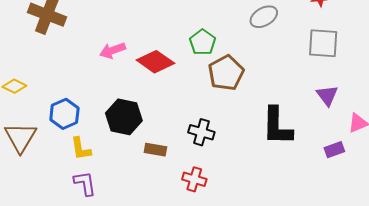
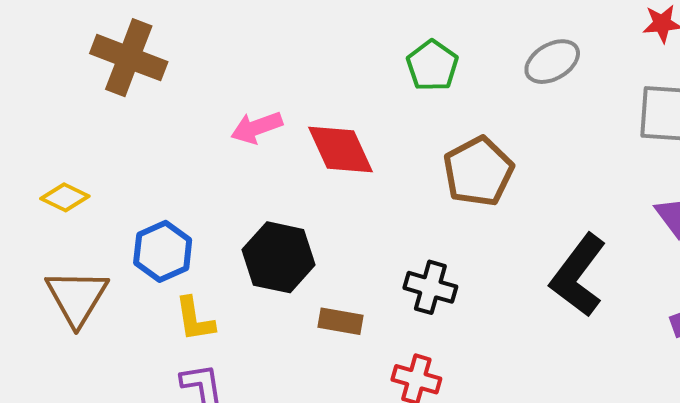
green pentagon: (202, 42) -> (432, 66), moved
red diamond: (155, 62) -> (340, 149), turned 30
black L-shape: (277, 126) -> (578, 275), turned 36

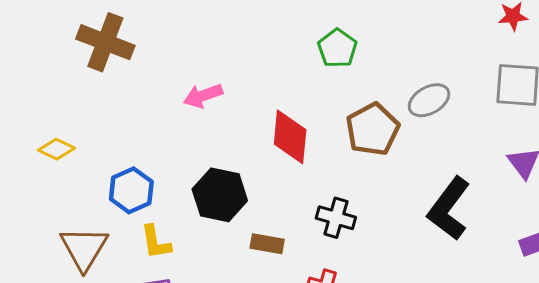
gray ellipse: (552, 62) -> (429, 100), moved
red diamond: (340, 149) -> (290, 137), moved, turned 30
brown triangle: (77, 297) -> (84, 248), moved

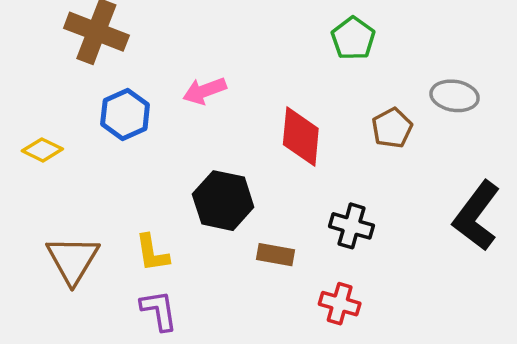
gray ellipse: (429, 100) -> (455, 96), turned 39
brown pentagon: (373, 129) -> (392, 128), size x0.7
blue hexagon: (131, 190) -> (125, 114), moved

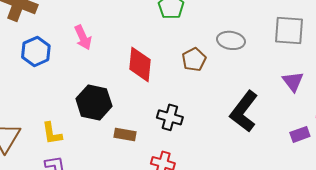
pink arrow: (205, 91) -> (83, 37), turned -95

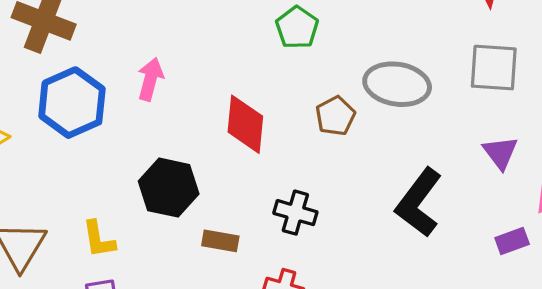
pink arrow: (83, 37) -> (150, 79), turned -140
gray ellipse: (231, 40) -> (397, 84), size x1.4
blue hexagon: (36, 51) -> (72, 103), size x1.4

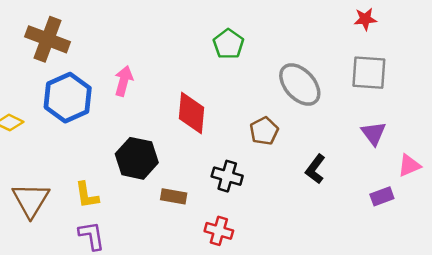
gray ellipse: (397, 84) -> (300, 85), turned 39
brown pentagon: (335, 116) -> (264, 131), moved
black L-shape: (419, 203) -> (315, 169), size x0.6

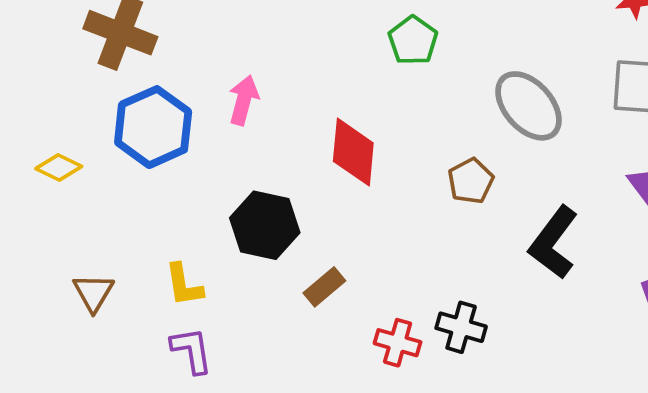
black L-shape: (315, 169) -> (553, 243), size x1.5
black cross: (227, 176) -> (461, 327), moved
brown rectangle: (174, 196) -> (324, 287), turned -50
brown triangle: (31, 200) -> (93, 293), size x0.7

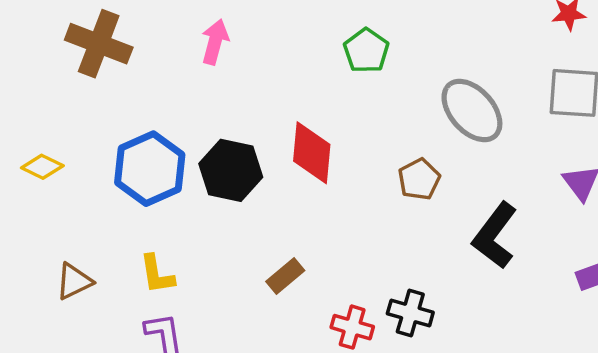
pink arrow: (244, 100) -> (215, 42), moved
blue hexagon: (153, 127) -> (150, 169), moved
black hexagon: (265, 225) -> (231, 170), moved
brown triangle: (93, 293) -> (74, 281), turned 33

